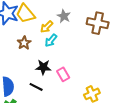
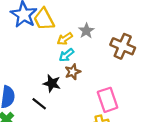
brown star: (24, 43) -> (73, 72), moved
pink rectangle: (63, 74) -> (108, 100), moved, size x1.5

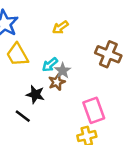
yellow trapezoid: (44, 19) -> (17, 55), moved
gray star: (86, 31) -> (63, 71), moved
yellow arrow: (65, 39) -> (60, 27), moved

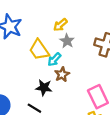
yellow trapezoid: (17, 55) -> (39, 50), moved
gray star: (63, 71) -> (67, 41), moved

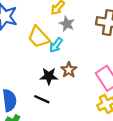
brown star: (62, 74) -> (69, 70), moved

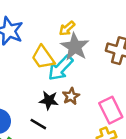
gray star: (67, 24) -> (75, 47), size x1.6
cyan arrow: (56, 45) -> (60, 68), size x1.6

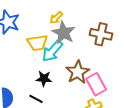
yellow trapezoid: (43, 57) -> (37, 43), turned -60
brown star: (71, 96) -> (78, 72), moved, size x1.6

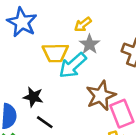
gray star: (64, 33) -> (90, 44), size x0.7
black star: (44, 79) -> (33, 97), moved

